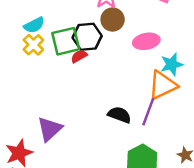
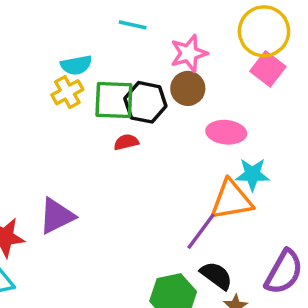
red semicircle: (79, 56) -> (126, 142), moved
black semicircle: (119, 115) -> (216, 276), moved

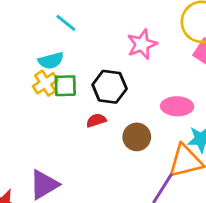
cyan line: (133, 25) -> (66, 23), moved, turned 30
brown circle: (188, 88) -> (137, 137), moved
green square: (114, 100) -> (65, 86), moved, size x0.7

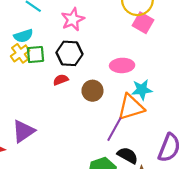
pink star: (142, 44) -> (73, 19), moved

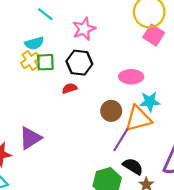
brown circle: (92, 91) -> (111, 111), moved

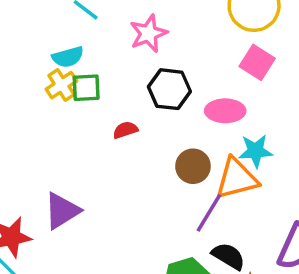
pink square: (154, 35) -> (257, 62), moved
black hexagon: (79, 63) -> (169, 89), moved

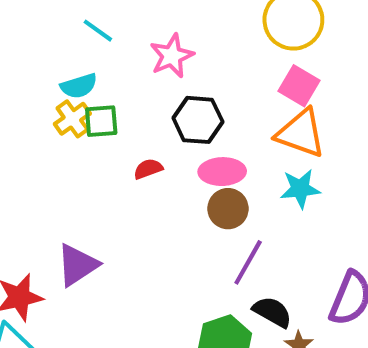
pink ellipse: (225, 111) -> (222, 172), moved
orange triangle: (237, 179) -> (301, 133), moved, turned 36

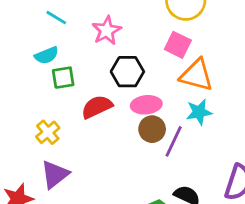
pink square: (299, 86) -> (178, 45), moved
yellow cross: (72, 119) -> (48, 132), moved
red semicircle: (148, 169) -> (97, 107), size x1.6
purple line: (248, 262) -> (174, 141), moved

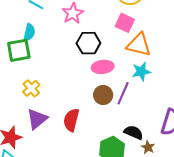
cyan semicircle: (47, 55) -> (29, 32), turned -54
green square: (63, 78) -> (19, 50), moved, size x1.4
red semicircle: (97, 107) -> (71, 120), moved, turned -50
brown circle: (152, 129) -> (103, 95), moved

